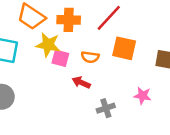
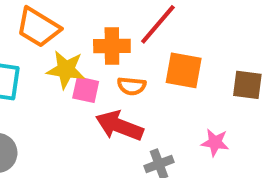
orange cross: (69, 20) -> (112, 46), moved
red arrow: (81, 82) -> (119, 126), size x1.6

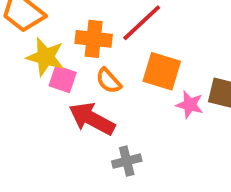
orange semicircle: (132, 86) -> (109, 81), turned 36
pink star: (215, 142) -> (190, 105), moved

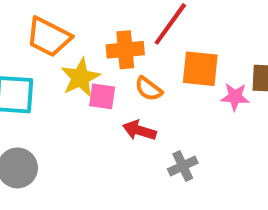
yellow star: (45, 57) -> (80, 78), turned -30
red arrow: (92, 119) -> (139, 130), size x0.7

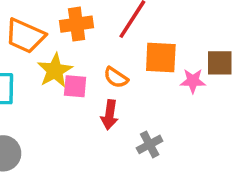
orange cross: (125, 50) -> (77, 24), moved
red arrow: (139, 130) -> (110, 115), turned -96

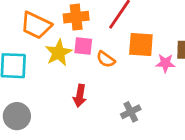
pink square: (75, 86) -> (83, 46), moved
red arrow: (110, 115) -> (80, 96), moved

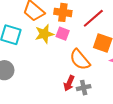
orange semicircle: (106, 59) -> (80, 60), moved, size x1.6
red arrow: (80, 96) -> (69, 83), moved

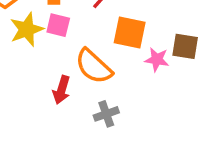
red arrow: (69, 83) -> (62, 90), moved

